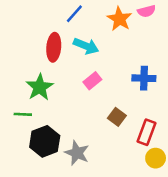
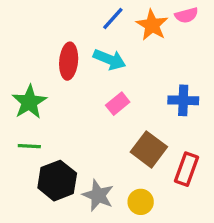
blue line: (74, 14) -> (113, 19), moved
green star: (40, 87) -> (29, 102), moved
brown square: (117, 117) -> (149, 149), size x1.5
yellow circle: (156, 158) -> (141, 202), moved

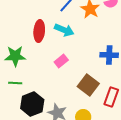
green star: (29, 102) -> (15, 56), turned 30
pink rectangle: (118, 104) -> (61, 61), moved

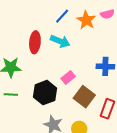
pink rectangle: (61, 61) -> (68, 77), moved
black hexagon: (32, 104) -> (45, 93), moved

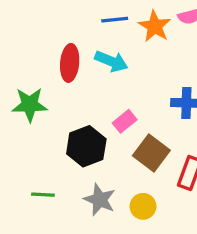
blue line: (62, 16) -> (115, 20), turned 42
green line: (11, 95) -> (43, 195), moved

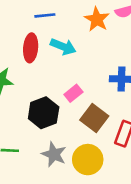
blue line: (115, 20) -> (45, 15), moved
yellow circle: (143, 206) -> (88, 160), size x1.5

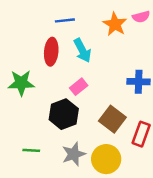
cyan arrow: (63, 47) -> (82, 50), turned 40
pink rectangle: (73, 93) -> (79, 87), moved
gray star: (54, 154) -> (74, 154), turned 30

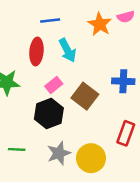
pink rectangle: (79, 87) -> (54, 85), moved
brown square: (112, 119) -> (85, 96), moved

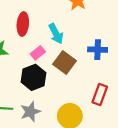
cyan arrow: (67, 50) -> (56, 34), moved
gray star: (59, 153) -> (30, 112), moved

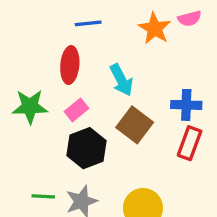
pink rectangle: (38, 53) -> (76, 110), moved
red rectangle: (100, 95) -> (190, 143), moved

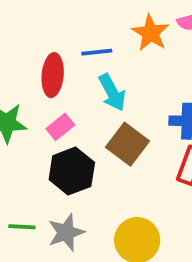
blue line: (88, 23) -> (97, 52), moved

